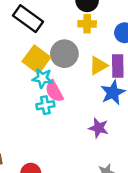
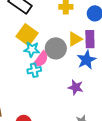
gray circle: (64, 54) -> (56, 48), moved
pink semicircle: (54, 91) -> (41, 59), turned -114

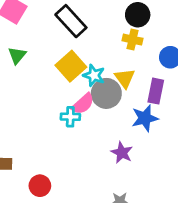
yellow triangle: (75, 39) -> (125, 78), moved, turned -49
cyan star: (32, 49) -> (94, 75), moved

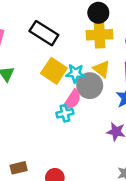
yellow cross: (133, 40) -> (100, 35), size x1.5

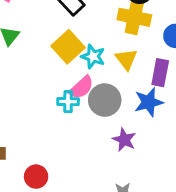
gray circle: (90, 86) -> (105, 100), moved

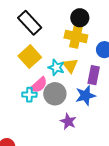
cyan star: (93, 56) -> (56, 67), moved

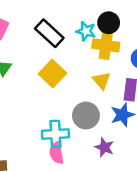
cyan star: (56, 67) -> (86, 31), moved
pink semicircle: (39, 85) -> (56, 153), moved, turned 126
cyan cross: (29, 95) -> (55, 134), moved, size x1.5

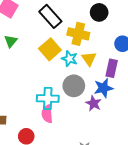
cyan star: (86, 31) -> (69, 59), moved
yellow cross: (106, 45) -> (78, 34), moved
purple star: (104, 147) -> (94, 103), moved

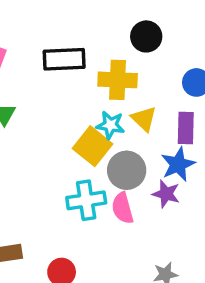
black rectangle: (50, 16) -> (64, 59), turned -40
yellow square: (50, 49) -> (93, 146), moved
pink semicircle: (47, 114) -> (123, 208), moved

